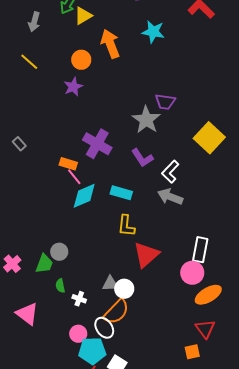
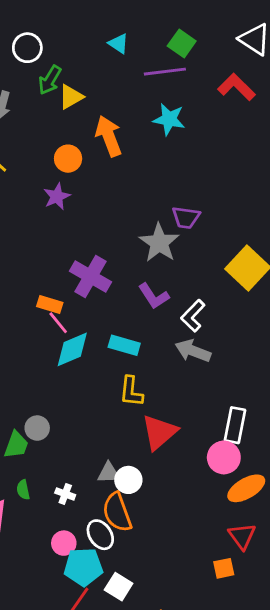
green semicircle: (60, 286) -> (23, 490), moved
orange semicircle: (116, 312) -> (117, 512), turned 116

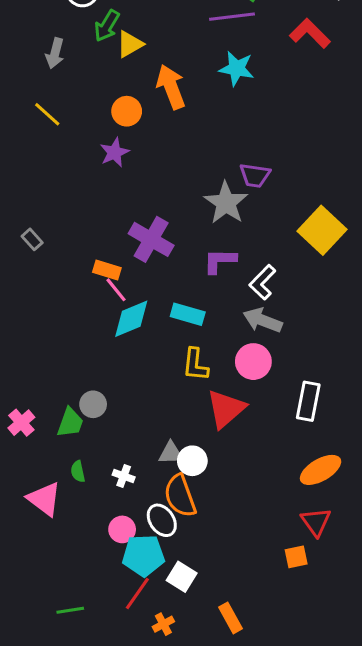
purple L-shape: (154, 296) -> (220, 261), turned 124
pink circle: (224, 457) -> (253, 362), moved

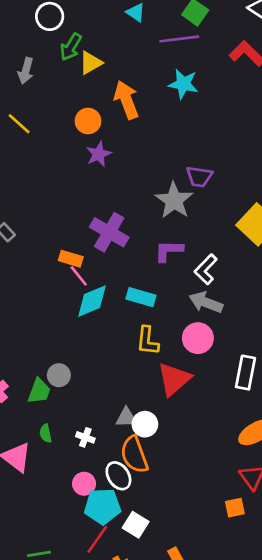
purple star: (114, 152) -> (99, 154), moved

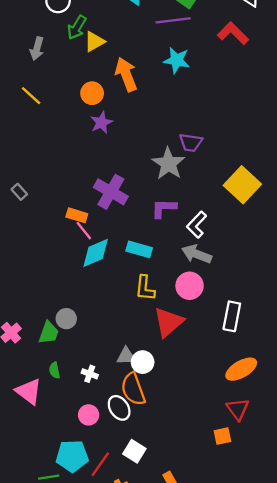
cyan pentagon: (103, 506) -> (72, 456), moved

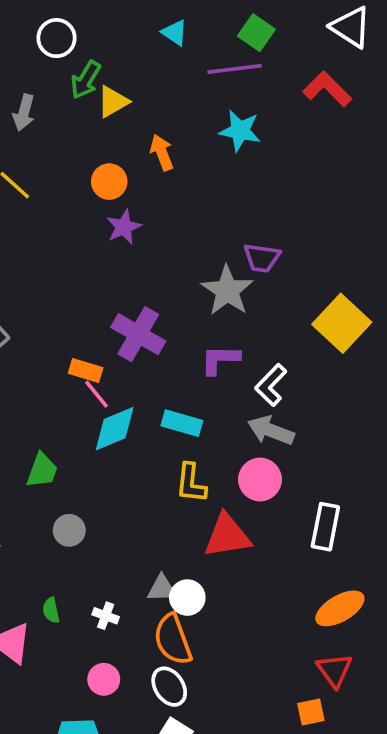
orange arrow: (126, 74) -> (162, 152), size x0.7
red triangle: (168, 322) -> (227, 536), turned 32
green trapezoid: (49, 333) -> (42, 470), moved
white ellipse: (119, 408) -> (169, 687), moved

